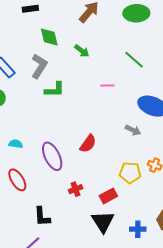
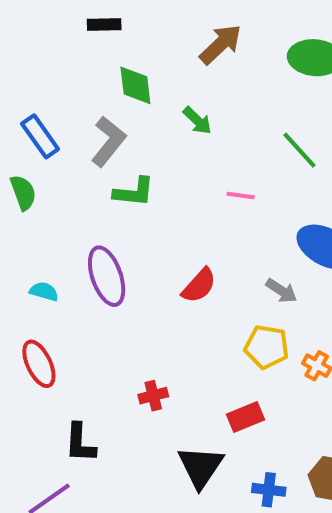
red semicircle: (88, 144) -> (199, 286), moved
purple ellipse: (52, 156) -> (107, 276), moved
yellow pentagon: (130, 173) -> (267, 347), moved
red rectangle: (108, 196) -> (246, 417), moved

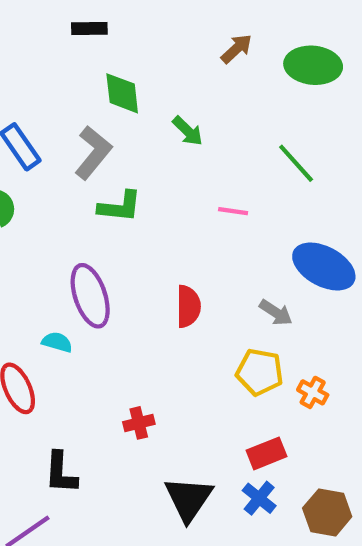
brown arrow: (221, 44) -> (236, 49), moved, size x0.7
red semicircle: (199, 286) -> (188, 306), turned -42
cyan semicircle: (44, 291) -> (57, 342), moved
red rectangle: (246, 417) -> (266, 453), moved
blue cross: (269, 490) -> (259, 498), moved, turned 32

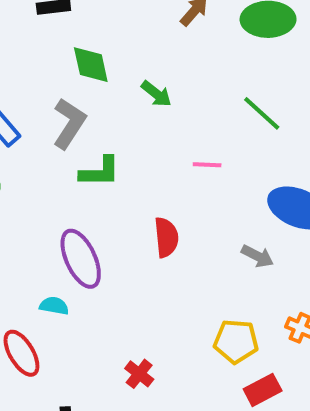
red semicircle: (188, 306) -> (166, 237), moved
yellow pentagon: (260, 372) -> (236, 341), moved
red cross: (139, 423) -> (139, 374), turned -32

